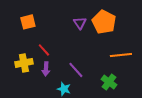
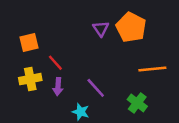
orange square: (28, 22) -> (29, 43), moved

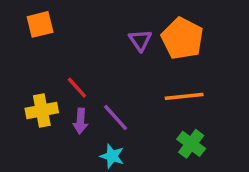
orange square: (29, 43) -> (40, 24), moved
orange line: (152, 69) -> (184, 96), moved
purple line: (96, 88) -> (116, 117), moved

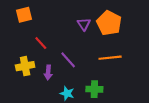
red line: (77, 88) -> (41, 43), moved
purple line: (116, 117) -> (68, 60), moved
green cross: (191, 144) -> (94, 89), moved, turned -35

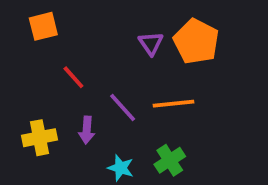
orange line: (110, 58) -> (174, 104), moved
yellow cross: (25, 66) -> (39, 138), moved
green cross: (94, 89) -> (170, 160), turned -35

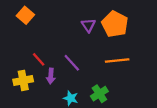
orange square: (43, 26) -> (25, 15), turned -35
red line: (73, 77) -> (39, 59), moved
orange line: (174, 104) -> (117, 61), moved

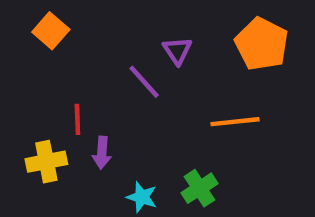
orange pentagon: (115, 24) -> (262, 44), moved
red line: (39, 59) -> (77, 119), turned 40
purple line: (72, 63) -> (144, 82), moved

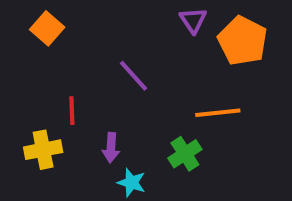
purple triangle: (177, 51) -> (193, 20), moved
purple arrow: (102, 153) -> (111, 148), moved
green cross: (200, 188) -> (185, 154), moved

